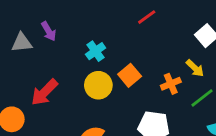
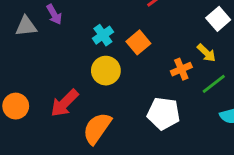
orange square: (130, 75) -> (138, 42), moved
red arrow: (44, 92) -> (64, 103), moved

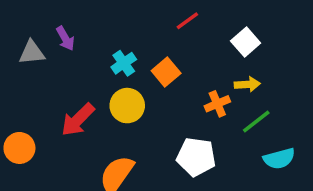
white square: (218, 19) -> (246, 42), moved
yellow arrow: (206, 53) -> (247, 84), turned -48
red arrow: (64, 103) -> (78, 120), moved

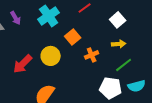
cyan cross: (124, 63) -> (49, 16), moved, size x1.5
orange cross: (217, 104) -> (92, 55), moved
white pentagon: (196, 157) -> (111, 88), moved

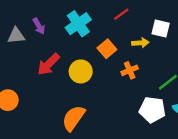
white square: (118, 20) -> (161, 28), turned -35
yellow arrow: (119, 44) -> (140, 43), moved
red arrow: (23, 64) -> (48, 64), moved

